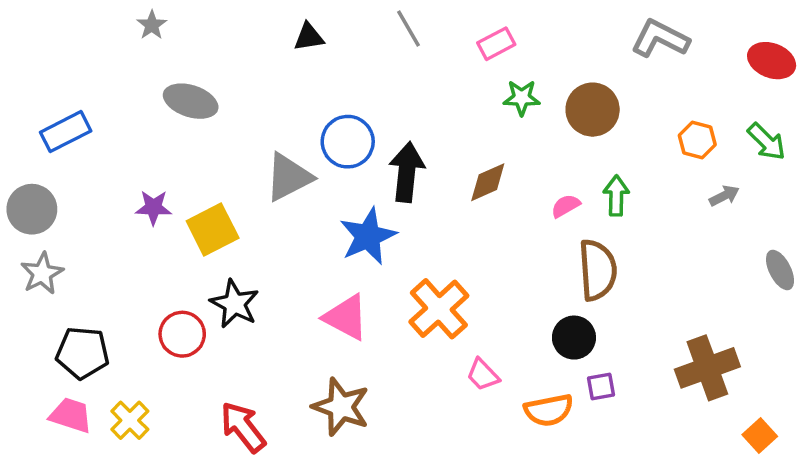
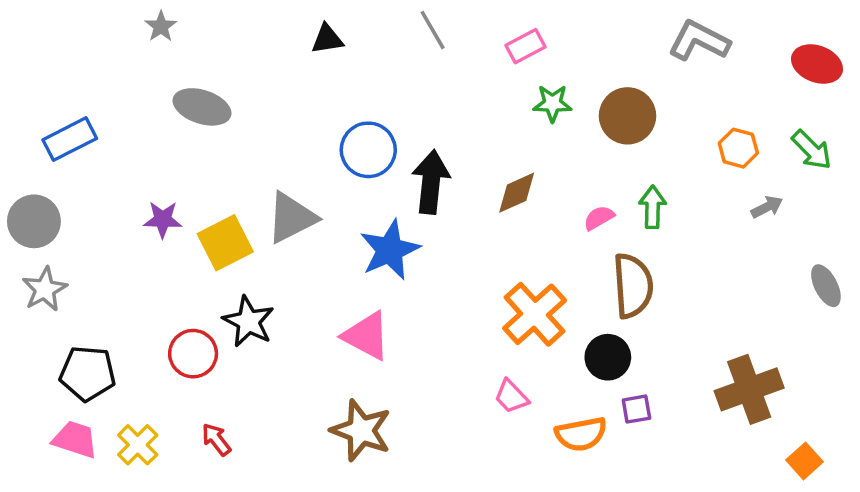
gray triangle: (289, 177) -> (291, 218), moved
orange cross: (439, 309) -> (535, 314), moved
red arrow: (243, 427) -> (216, 439), moved, size x0.6

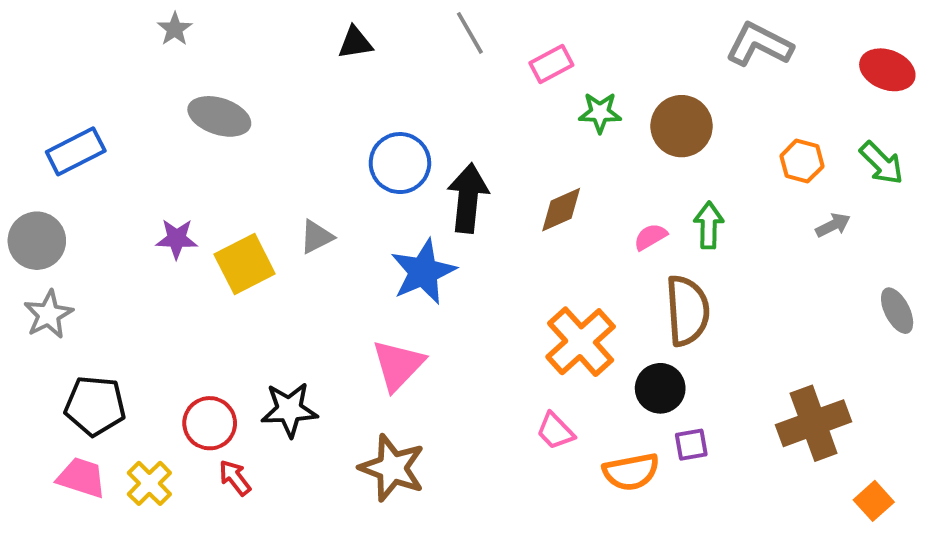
pink rectangle: (526, 46) -> (551, 64), moved
gray triangle: (291, 218) -> (316, 237), size x0.6
black star: (248, 321) -> (289, 410), moved, turned -30
pink triangle: (366, 336) -> (398, 365), turned 46
red circle: (193, 354) -> (210, 423), moved

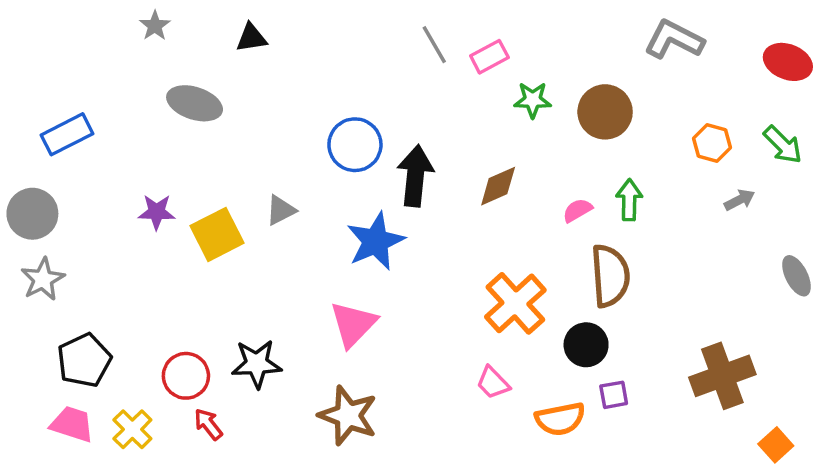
gray line: (470, 33) -> (434, 45), moved
black triangle: (355, 43) -> (251, 38), moved
black pentagon: (95, 406) -> (84, 360), turned -30

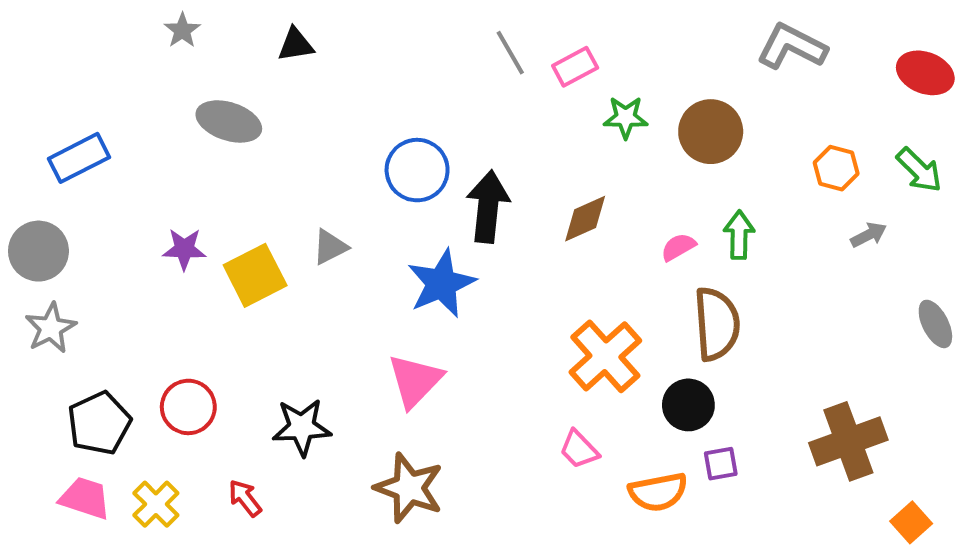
red circle: (186, 376) -> (188, 407), moved

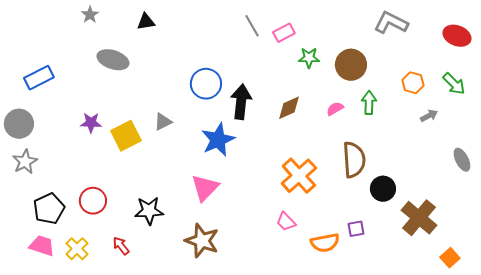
green arrow: (739, 235) -> (369, 103), moved
pink semicircle: (678, 247) -> (335, 109), moved
black circle: (688, 405) -> (383, 189), moved
brown cross: (848, 441) -> (419, 218), turned -30

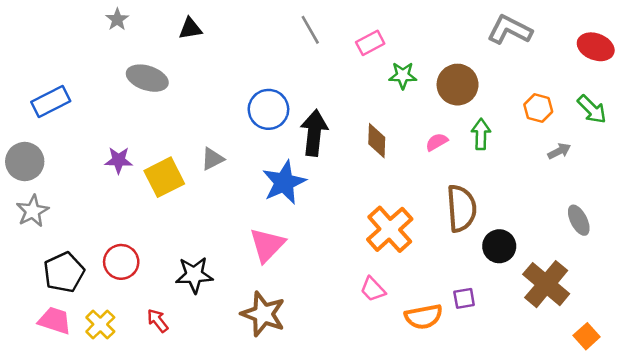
gray line: (252, 26) -> (310, 30), moved
brown diamond: (289, 108) -> (377, 141), turned -64
gray ellipse: (462, 160) -> (579, 220), moved

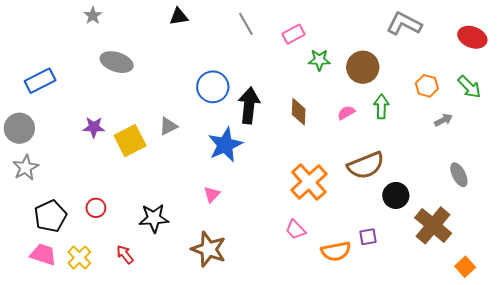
black triangle: (190, 29) -> (179, 17), moved
brown semicircle: (461, 208) -> (366, 165), turned 72
pink triangle: (267, 245) -> (212, 194), size x0.6
red circle: (121, 262) -> (96, 208), size x0.7

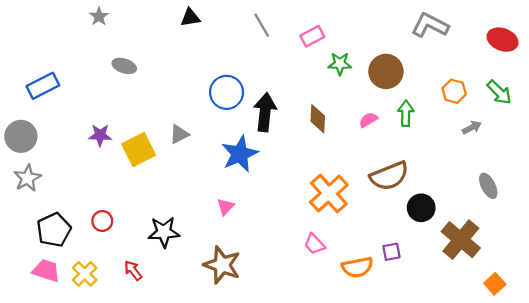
gray ellipse: (117, 62) -> (124, 66), size x0.7

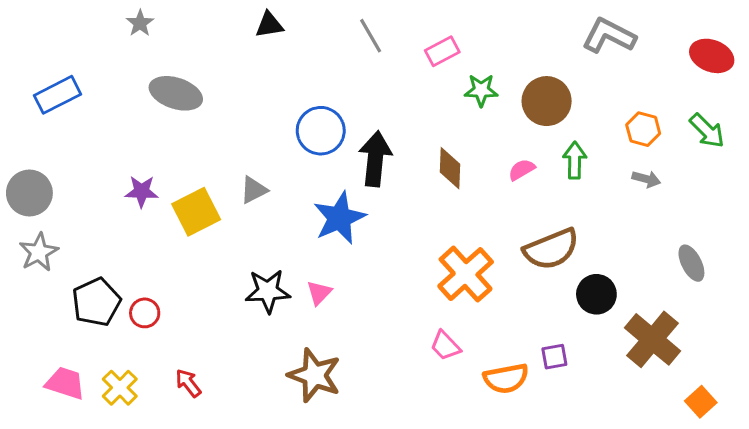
gray ellipse: (124, 66) -> (176, 93), size x1.5
blue rectangle: (43, 86) -> (57, 95), moved
gray arrow: (472, 128) -> (646, 179), moved, turned 42
black pentagon: (54, 230) -> (96, 302), moved
black star: (164, 232) -> (268, 291), moved

